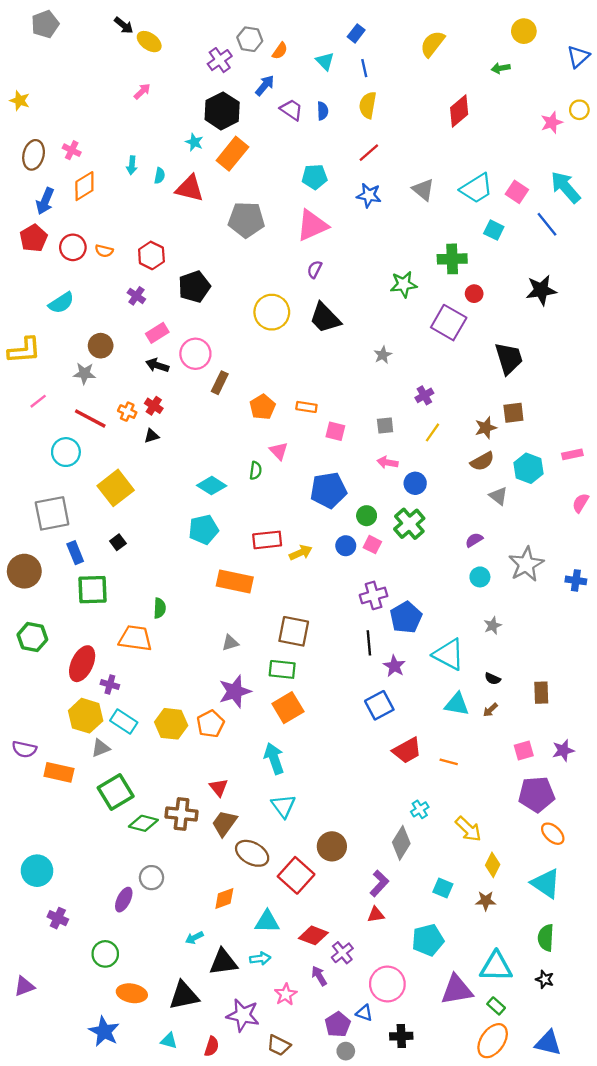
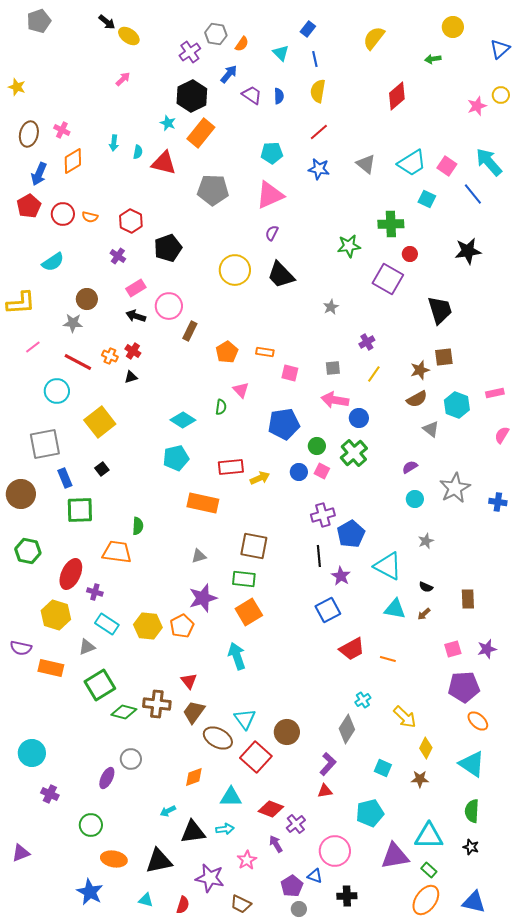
pink arrow: (387, 462) -> (335, 400), size x1.5
yellow hexagon: (86, 716) -> (56, 615), moved
cyan triangle: (283, 806) -> (245, 719), moved

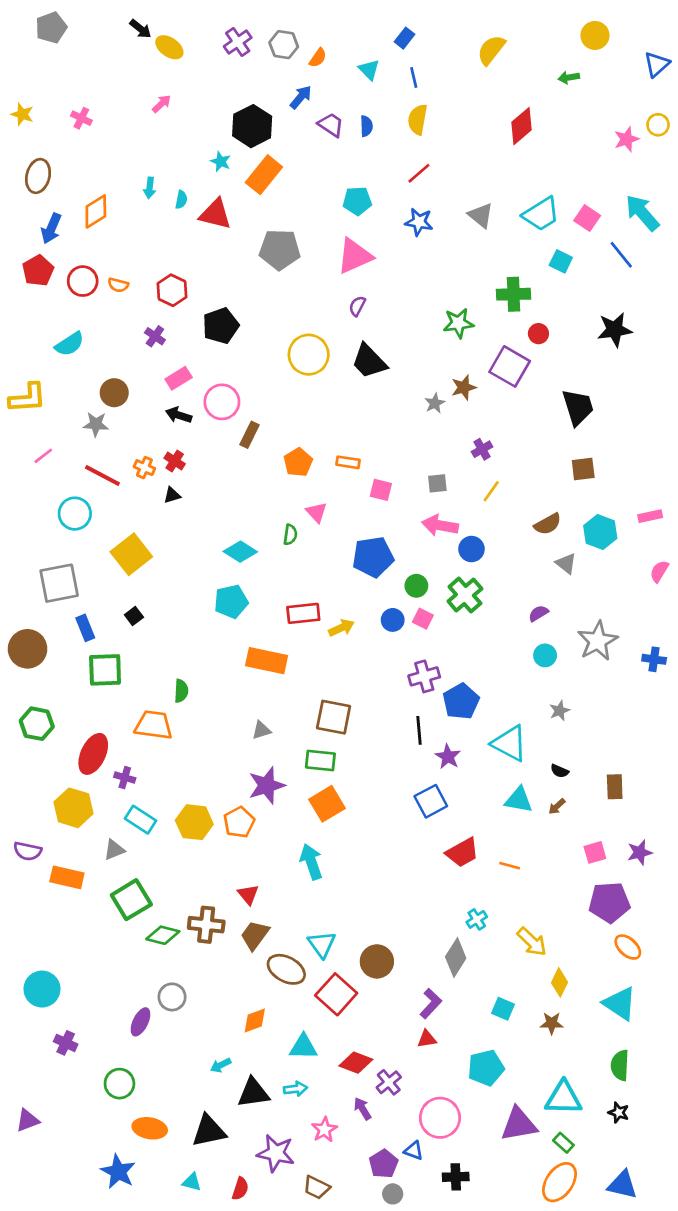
purple cross: (190, 52) -> (238, 42), moved
pink cross: (62, 130) -> (81, 118), moved
brown star: (420, 370) -> (464, 387), moved

